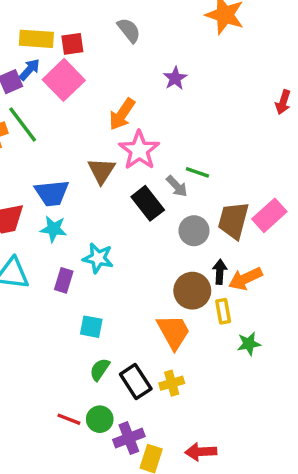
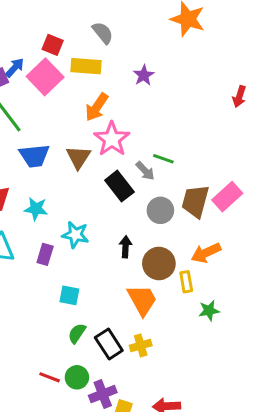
yellow rectangle: (36, 39) -> (86, 66), moved
red square: (72, 44) -> (53, 45), turned 30
blue trapezoid: (52, 193) -> (34, 156), moved
black arrow: (220, 272) -> (125, 247), moved

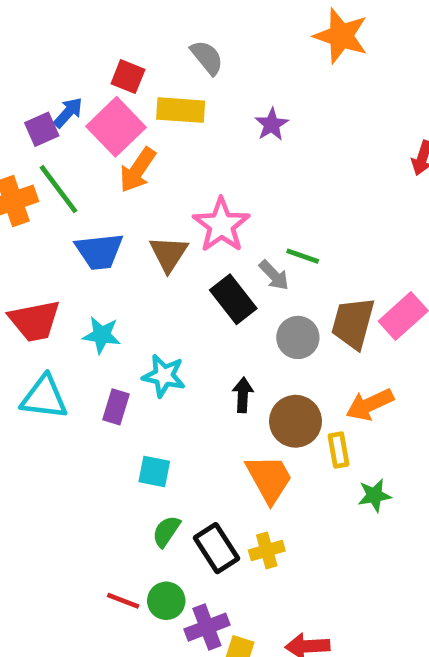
orange arrow: (97, 107) -> (138, 170), moved

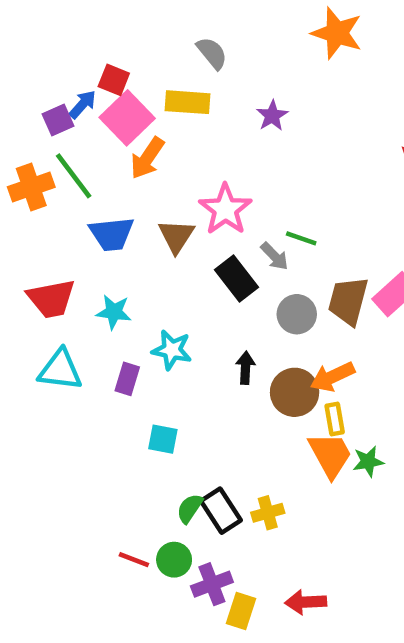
red square: (128, 77) -> (114, 80), moved
orange arrow: (370, 404) -> (332, 377), moved
orange trapezoid: (269, 479) -> (330, 455), moved
green semicircle: (166, 531) -> (190, 508), moved

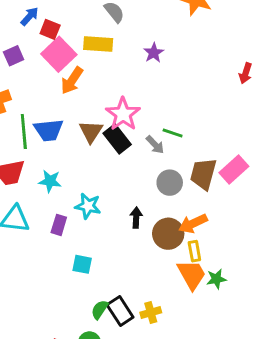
blue arrow: (83, 104) -> (30, 16), moved
green line: (74, 176) -> (24, 132), moved, turned 32
black rectangle: (237, 279) -> (117, 139), moved

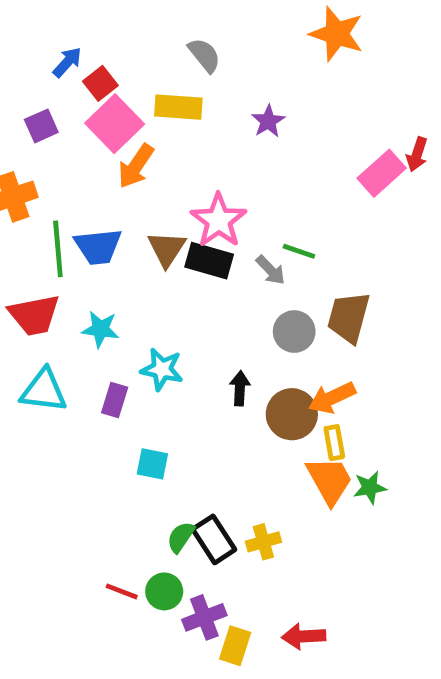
red square: (50, 29) -> (100, 83), turned 30
black rectangle: (117, 139) -> (209, 261), turned -36
pink rectangle: (234, 169) -> (382, 173), moved

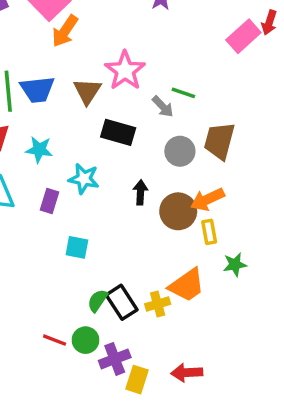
black rectangle: (209, 261) -> (118, 132), moved
orange trapezoid: (330, 480) -> (187, 285), moved, turned 84

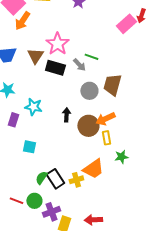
black rectangle: (118, 132) -> (55, 68), moved

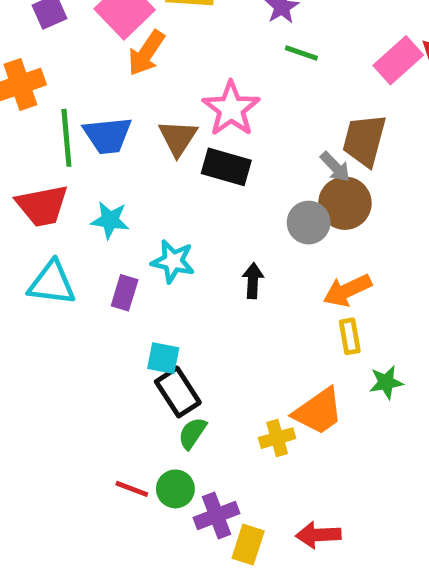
green line: (91, 57) -> (301, 53), moved
gray arrow: (79, 65) -> (335, 167), moved
brown trapezoid: (112, 85) -> (364, 140), moved
brown circle: (88, 126) -> (345, 203), moved
black rectangle: (55, 179) -> (178, 392), moved

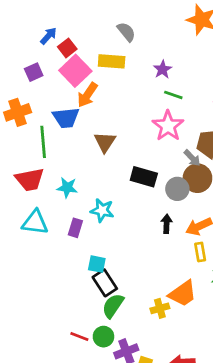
pink star: (231, 109) -> (168, 126), moved
blue trapezoid: (108, 135) -> (66, 118), moved
black rectangle: (226, 167) -> (144, 177), moved
black arrow: (253, 281) -> (167, 224), moved
green semicircle: (192, 433) -> (113, 306), size x1.4

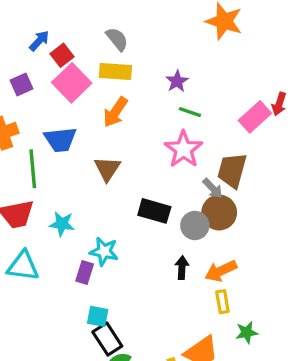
gray semicircle: (126, 32) -> (117, 39), moved
orange arrow: (87, 95) -> (115, 112), moved
purple rectangle: (75, 228) -> (85, 273), moved

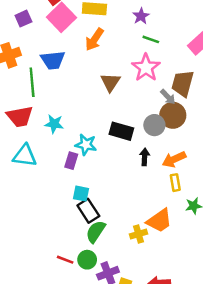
brown triangle: (107, 169) -> (110, 82), moved
black rectangle: (154, 211) -> (121, 131), moved

